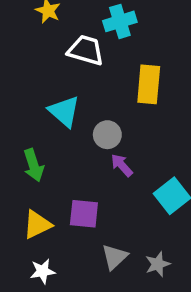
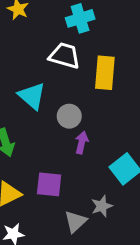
white trapezoid: (86, 50) -> (65, 56), moved
purple arrow: (122, 165) -> (82, 143), turned 55
gray star: (158, 264) -> (102, 206), moved

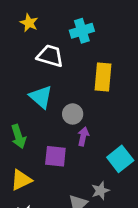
white trapezoid: (65, 56) -> (50, 56), moved
purple square: (49, 184) -> (55, 156), moved

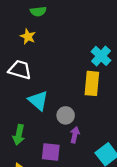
cyan cross: (82, 31) -> (101, 56), moved, turned -30
white trapezoid: (50, 56) -> (20, 70), moved
green arrow: (18, 136) -> (19, 135), turned 30

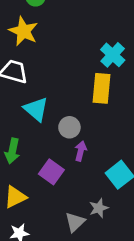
yellow star: (28, 37) -> (23, 31), size x1.5
purple square: (51, 152) -> (51, 172), turned 30

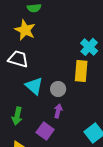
gray circle: (69, 127) -> (58, 89), moved
purple arrow: (81, 151) -> (58, 111), moved

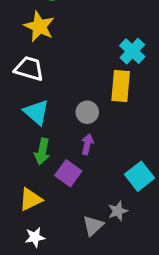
cyan triangle: (34, 86) -> (36, 112), moved
green arrow: (17, 116) -> (42, 151), moved

